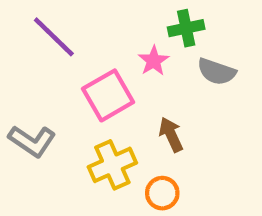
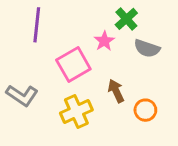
green cross: (186, 28) -> (126, 19), turned -30
purple line: (54, 37) -> (37, 25), turned 52
orange circle: (162, 193) -> (145, 110), moved

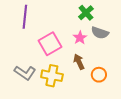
pink star: (104, 41) -> (80, 38), moved
gray L-shape: (22, 95) -> (25, 73), moved
yellow cross: (76, 112) -> (52, 76), turned 35

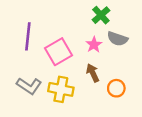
purple line: (25, 17) -> (28, 36), moved

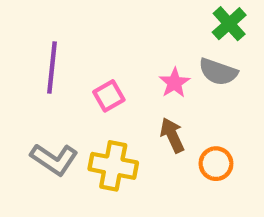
green cross: (101, 15) -> (229, 24), moved
pink square: (59, 52) -> (109, 96), size x0.6

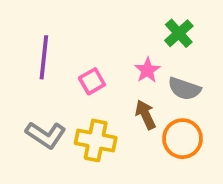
green cross: (229, 24) -> (179, 33), moved
gray semicircle: (218, 72) -> (184, 89), moved
orange circle: (216, 164) -> (182, 139), size x1.4

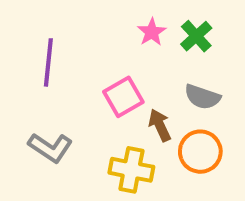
pink star: (147, 70) -> (152, 32), moved
pink square: (92, 81) -> (123, 97), moved, size x1.4
yellow cross: (96, 140) -> (131, 170), moved

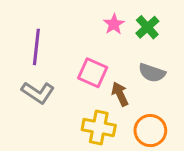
pink square: (123, 97) -> (93, 73), turned -36
gray L-shape: (50, 148) -> (38, 93), moved
orange circle: (200, 152) -> (150, 131), moved

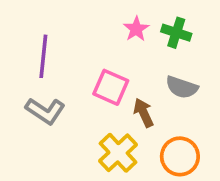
green cross: (147, 27) -> (176, 33), turned -30
yellow cross: (99, 128) -> (118, 153), turned 36

